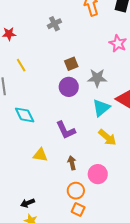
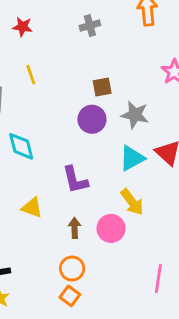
pink circle: (98, 174) -> (111, 228), moved

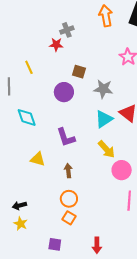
red star: (23, 27) -> (56, 44), moved
brown square: (102, 87) -> (79, 72), turned 32
purple circle: (92, 119) -> (64, 92), moved
pink circle: (111, 228) -> (122, 170), moved

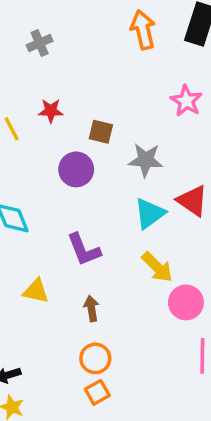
gray cross: (67, 30) -> (40, 43), moved
red star: (56, 44) -> (51, 111), moved
orange square: (69, 218) -> (97, 392), turned 32

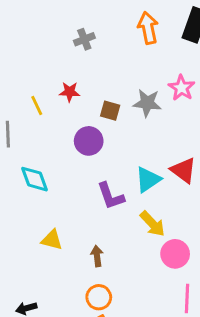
gray cross: (40, 43) -> (84, 39), moved
gray star: (146, 160) -> (147, 103), moved
purple L-shape: (84, 250) -> (111, 196), moved

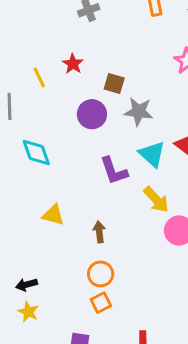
red star: (70, 92) -> (73, 64), turned 30
gray star: (147, 103) -> (139, 112), moved
cyan triangle: (148, 179) -> (152, 154), turned -44

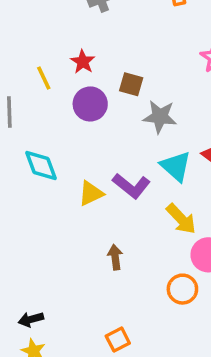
purple circle: (92, 114) -> (90, 104), moved
purple L-shape: (114, 171) -> (131, 186), turned -32
yellow triangle: (53, 215) -> (91, 193), moved, turned -40
orange circle: (101, 274) -> (182, 289), moved

